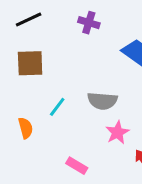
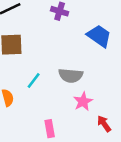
pink rectangle: (77, 166) -> (50, 129), turned 49

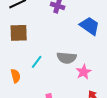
pink star: (83, 101) -> (84, 72), moved

